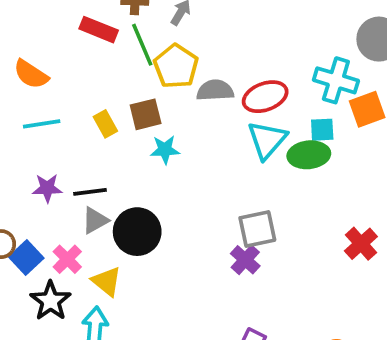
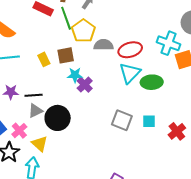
cyan square: (322, 130) -> (149, 121), moved
gray square: (257, 229) -> (122, 120), turned 30
purple cross: (245, 260) -> (85, 85), moved

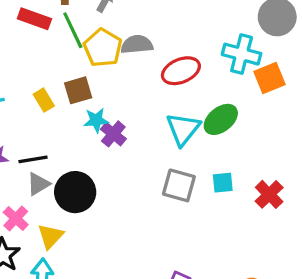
gray semicircle: (104, 45) -> (137, 44), moved
cyan triangle: (130, 73) -> (183, 129), moved
green ellipse: (152, 82) -> (221, 119), turned -30
yellow triangle: (40, 144) -> (50, 236), turned 36

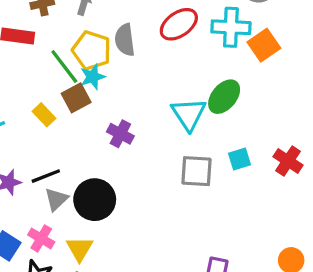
green line: (73, 30) -> (64, 67), moved
gray semicircle: (137, 44) -> (125, 40), turned -80
red ellipse: (181, 71) -> (179, 24), moved
cyan star: (96, 120) -> (93, 77), moved

